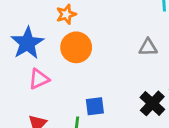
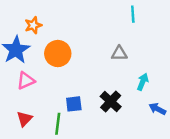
orange star: (66, 14) -> (33, 25), moved
black cross: (152, 103) -> (111, 102), moved

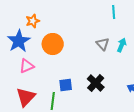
gray triangle: (119, 54) -> (103, 44), turned 48
cyan arrow: (143, 82) -> (122, 45), moved
red triangle: (25, 119) -> (26, 97), size x1.5

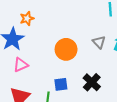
orange circle: (53, 44) -> (66, 49), moved

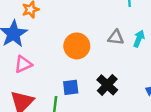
gray triangle: (99, 42) -> (116, 37), turned -40

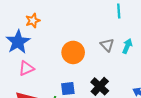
gray triangle: (116, 37) -> (107, 45), turned 40

